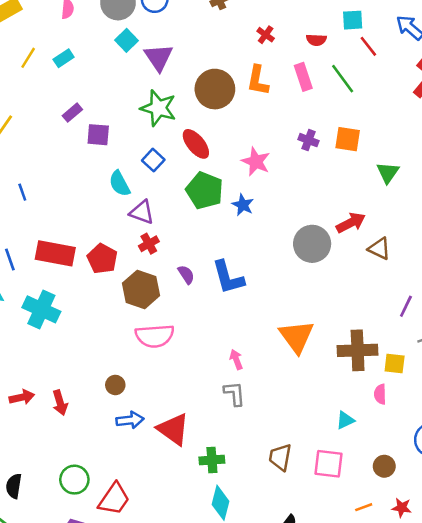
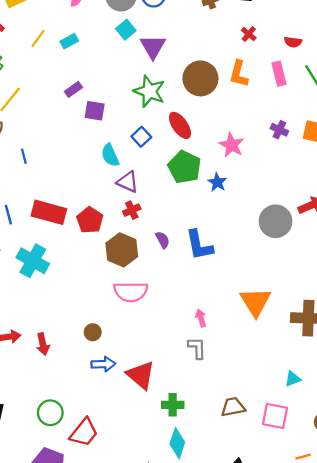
brown trapezoid: (280, 457) -> (233, 407), turned 65

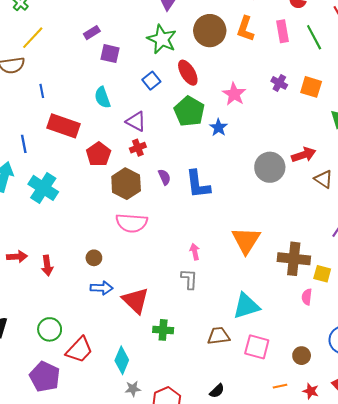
cyan semicircle: (110, 155) -> (102, 97), moved
red rectangle: (49, 212) -> (63, 126), moved
cyan triangle: (293, 379) -> (246, 306), moved, size x1.8
cyan diamond: (177, 443) -> (122, 360), moved

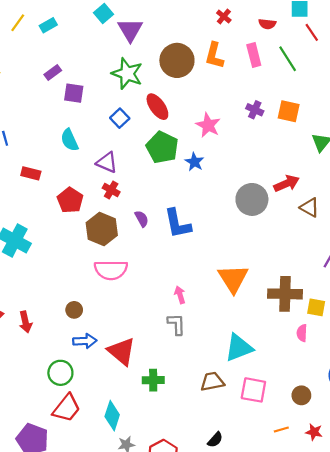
red rectangle: (63, 126) -> (31, 173), size x0.6
red cross: (138, 148) -> (111, 190), turned -35
green circle: (50, 329) -> (60, 373), moved

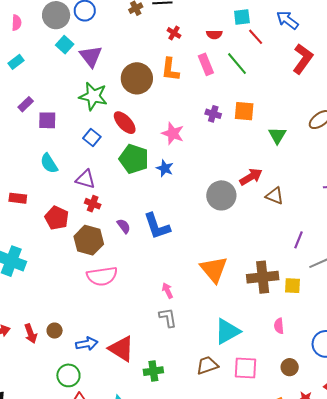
brown circle: (74, 310) -> (55, 331), moved
pink semicircle: (302, 333) -> (279, 326), moved

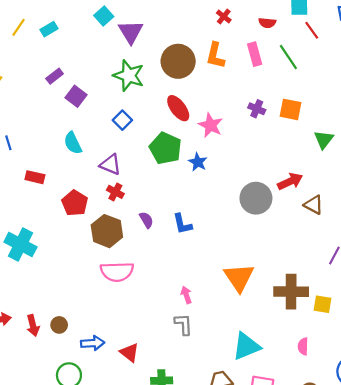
purple square: (47, 120) -> (76, 96), turned 30
red ellipse: (125, 123) -> (178, 108), moved
blue L-shape: (157, 226) -> (182, 224), size x0.7
red triangle: (121, 349) -> (129, 353), size x0.7

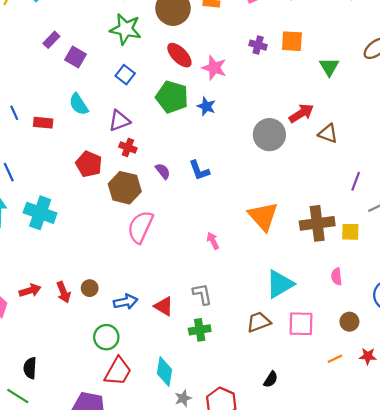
purple triangle: (110, 165) -> (119, 121), turned -35
red rectangle: (35, 177) -> (43, 123), moved
pink semicircle: (117, 272) -> (140, 227), turned 124
gray L-shape: (183, 324) -> (202, 294), moved

